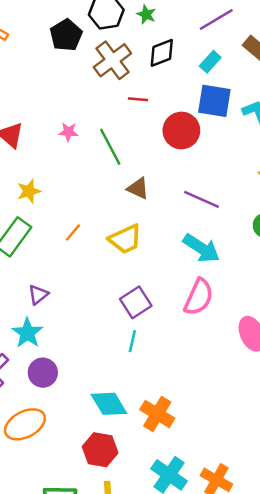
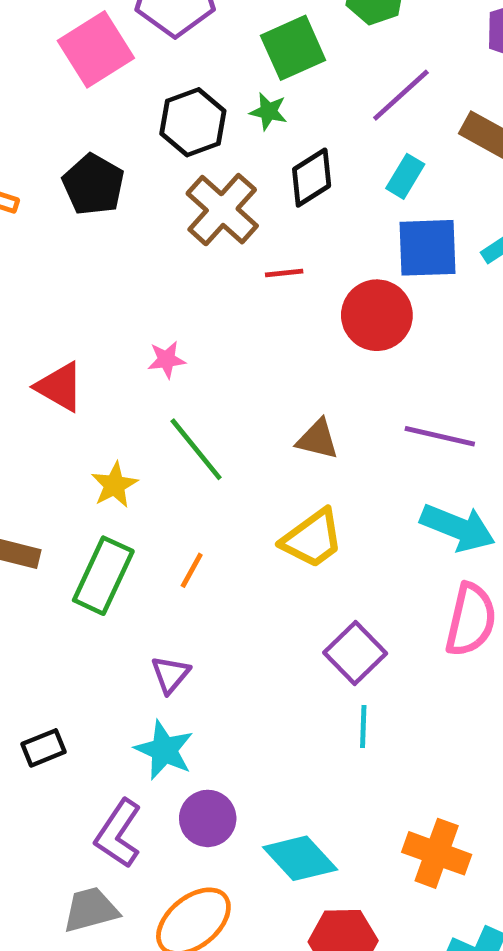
black pentagon: (66, 35) -> (93, 185), moved
green line: (110, 147) -> (196, 449), moved
orange line: (73, 233) -> (192, 570), moved
cyan diamond: (109, 404) -> (300, 858), moved

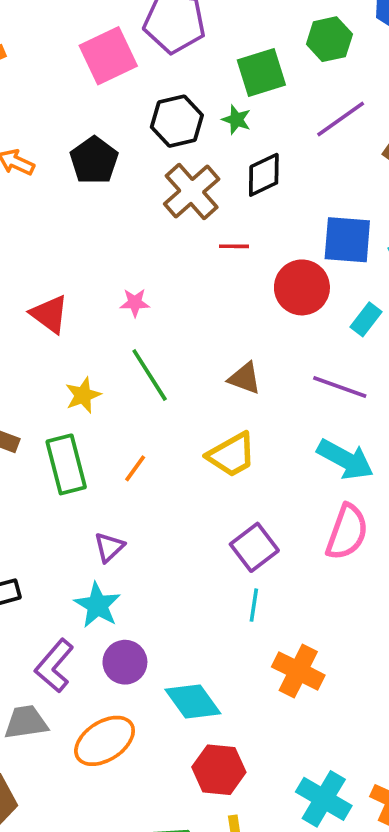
cyan rectangle: (405, 176) -> (366, 319), moved
green rectangle: (103, 576) -> (66, 464), turned -46
orange cross: (437, 853) -> (298, 671), moved

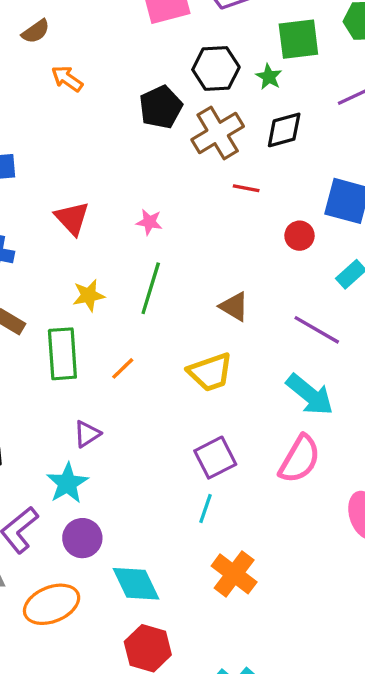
black pentagon: (94, 160) -> (161, 107), moved
red circle: (302, 287) -> (299, 236), size x0.6
green line: (150, 375) -> (151, 288), turned 39

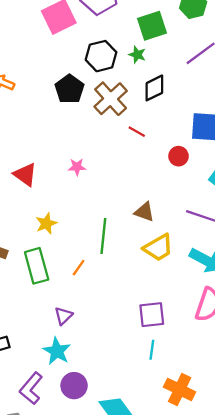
red line: (246, 188) -> (137, 132), turned 30
green line: (151, 288) -> (103, 236), moved
yellow trapezoid: (210, 372) -> (158, 248), moved
purple square: (215, 458) -> (152, 315), turned 32

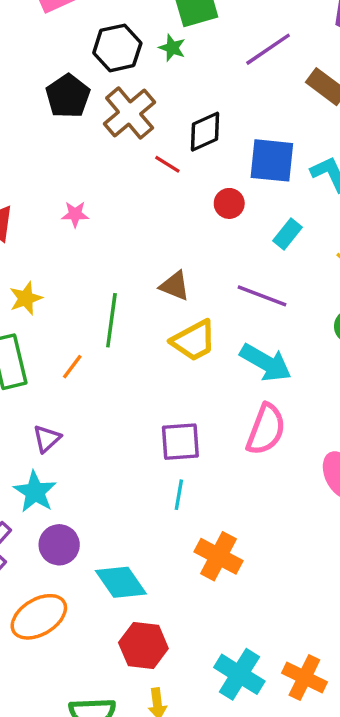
black diamond: (154, 88) -> (205, 132), moved

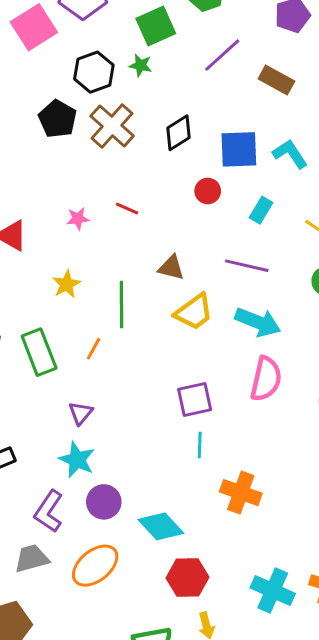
red line: (167, 164) -> (127, 209), moved
yellow star: (26, 298) -> (66, 284), moved

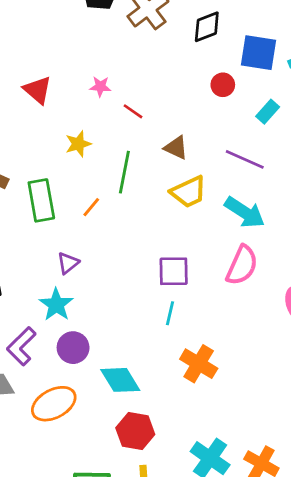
red line: (127, 209) -> (133, 111), moved

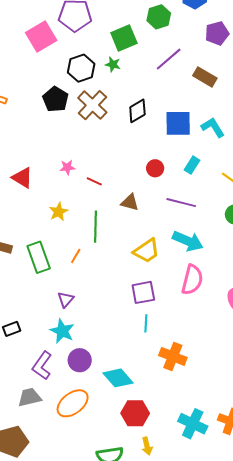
red circle: (223, 85) -> (155, 168), moved
yellow trapezoid: (189, 192) -> (147, 251), moved

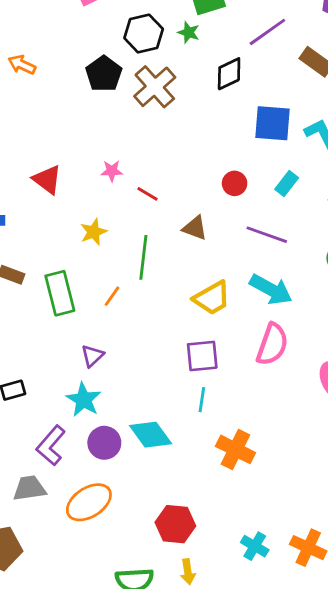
black diamond: (137, 111) -> (229, 74), moved
cyan diamond: (118, 378) -> (151, 435), moved
cyan cross: (193, 424) -> (255, 546), size x0.7

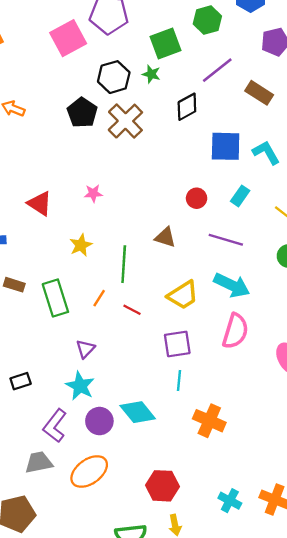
red line: (148, 194) -> (132, 310), moved

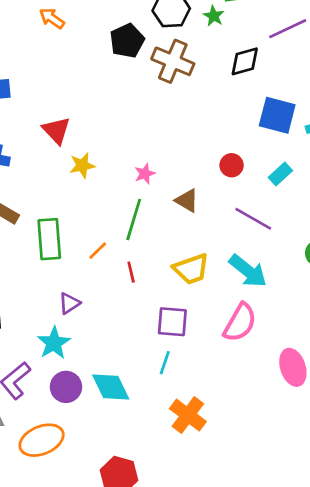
brown cross: (125, 121) -> (173, 61), turned -36
pink star: (93, 193) -> (145, 174), moved, turned -30
yellow star: (81, 245) -> (82, 165), moved
red line: (132, 310) -> (131, 272), turned 36

